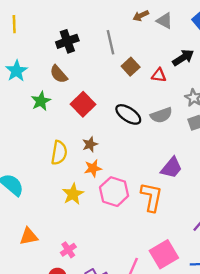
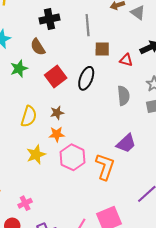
brown square: (131, 67) -> (102, 49), turned 35
black ellipse: (128, 114) -> (86, 78), moved, turned 70
gray semicircle: (161, 115) -> (124, 96), turned -84

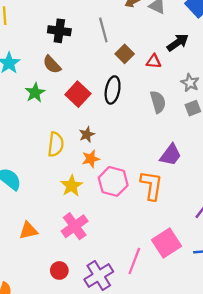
black cross: (49, 19) -> (59, 31), turned 30
brown square: (102, 49) -> (125, 54), turned -35
pink cross: (25, 203) -> (75, 226), moved, size x1.6

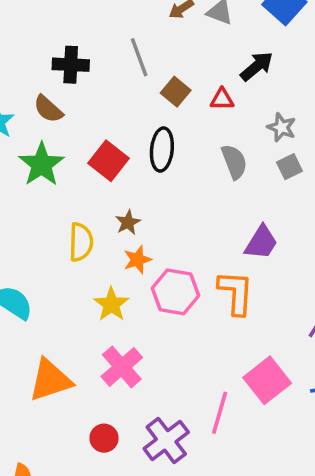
brown semicircle: (52, 65) -> (48, 109), moved
green star: (35, 93) -> (41, 164), size x1.4
orange triangle: (28, 231) -> (50, 380), size x1.5

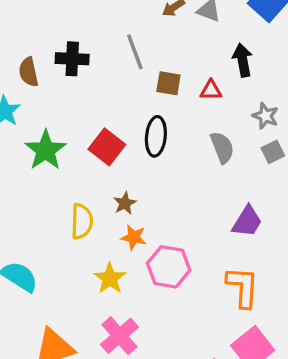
black arrow: (257, 66) -> (243, 60), turned -60
brown square: (176, 92) -> (168, 83), turned -30
brown semicircle: (48, 109) -> (29, 72), moved, turned 36
orange star: (137, 260) -> (134, 237), turned 30
orange L-shape: (236, 293) -> (243, 287), moved

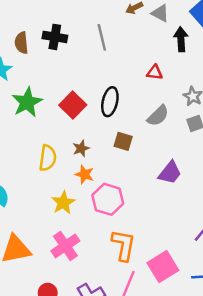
black arrow: (243, 60) -> (181, 39), moved
brown square: (168, 83) -> (123, 141), moved
gray semicircle: (222, 147) -> (158, 116), turned 60
orange L-shape: (243, 287) -> (123, 245), moved

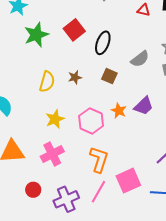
red triangle: (155, 72) -> (144, 10), moved
red square: (73, 105) -> (74, 30), moved
orange star: (85, 174) -> (119, 111), moved

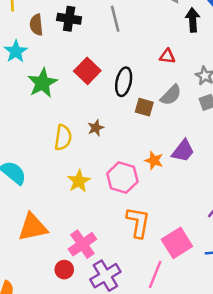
red triangle: (144, 10) -> (167, 56), moved
brown square: (109, 76) -> (144, 107), moved
pink cross: (52, 154) -> (82, 244), moved
pink line: (99, 192) -> (155, 274), moved

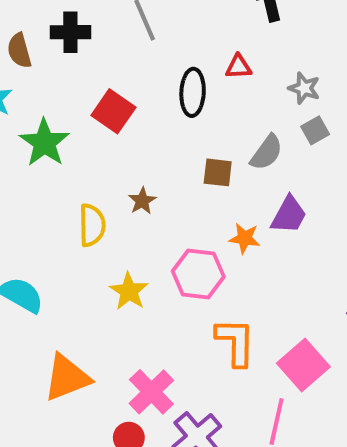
black ellipse: (124, 82) -> (193, 92), moved
gray semicircle: (171, 95) -> (267, 152), moved
brown square: (144, 107) -> (218, 172), moved

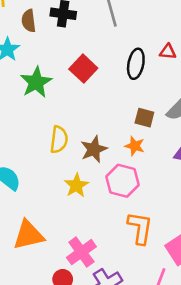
brown star: (142, 201) -> (94, 149), moved, size x1.5
orange star: (245, 238) -> (135, 146), moved

